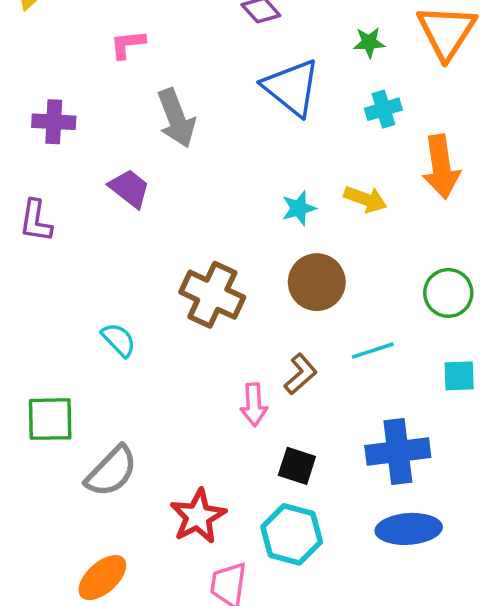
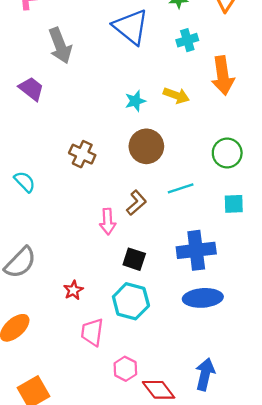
brown cross: (212, 295) -> (82, 154), size x0.7
red star: (198, 516) -> (73, 290), size x0.6

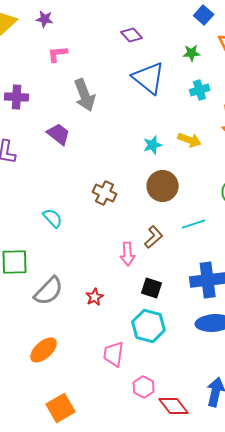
red star: (73, 290) -> (95, 297), moved

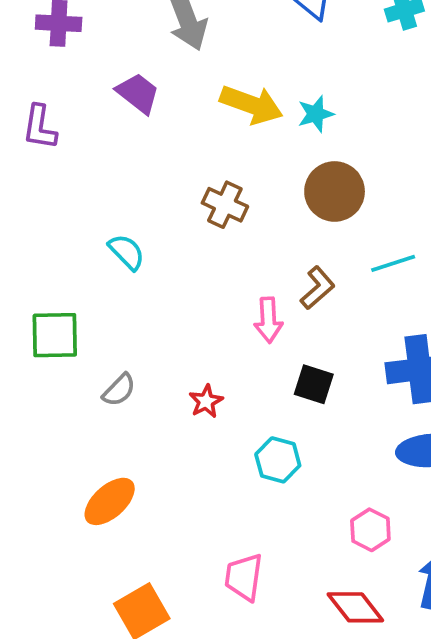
yellow arrow: (190, 140) -> (251, 105), moved, size x1.4
gray semicircle: (49, 291) -> (119, 390), size x0.6
cyan hexagon: (149, 326) -> (278, 460), moved, size x0.7
pink trapezoid: (114, 354) -> (244, 577), moved
pink hexagon: (144, 387) -> (370, 530), moved

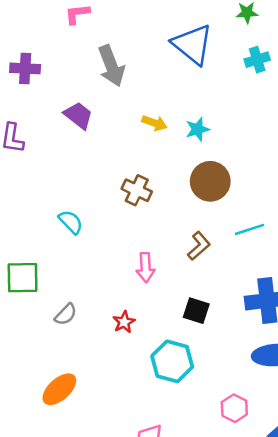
yellow arrow: (251, 105) -> (154, 123), size x0.6
pink arrow: (268, 320) -> (146, 268), moved
cyan hexagon: (278, 460) -> (172, 361), size x1.4

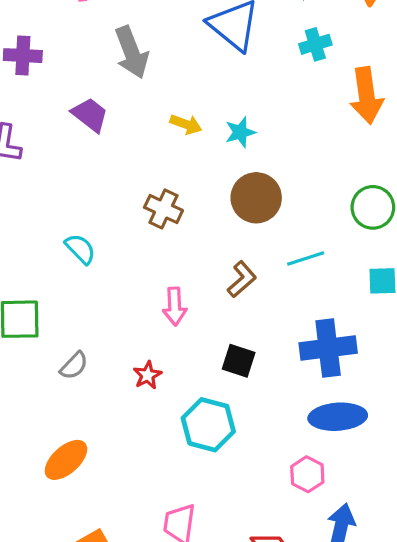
pink hexagon: (234, 408) -> (307, 474), moved

